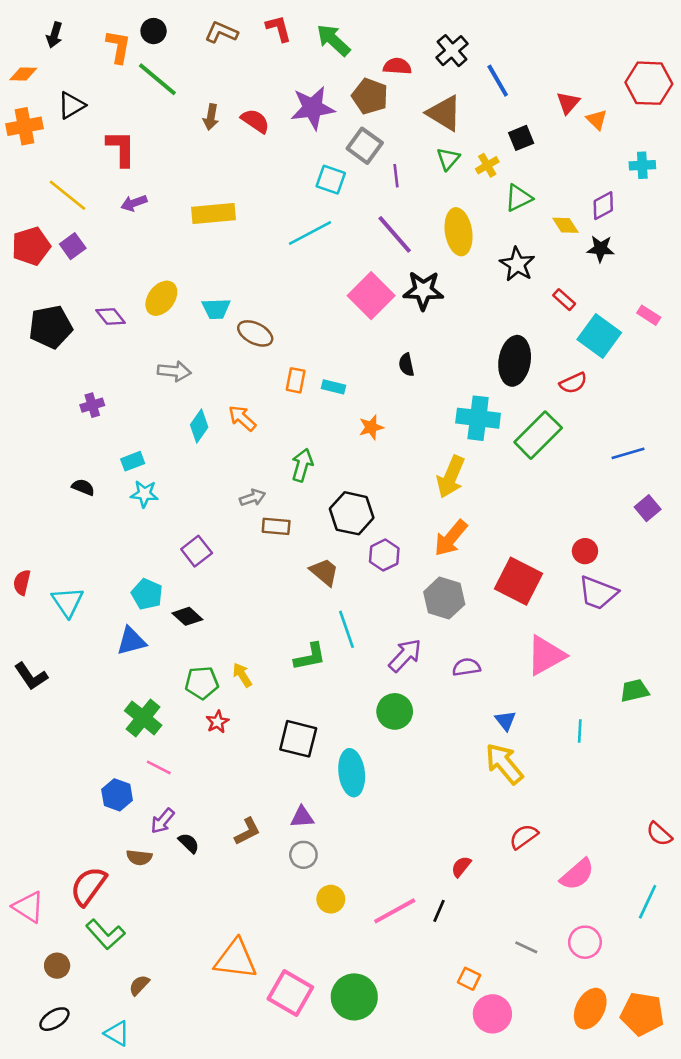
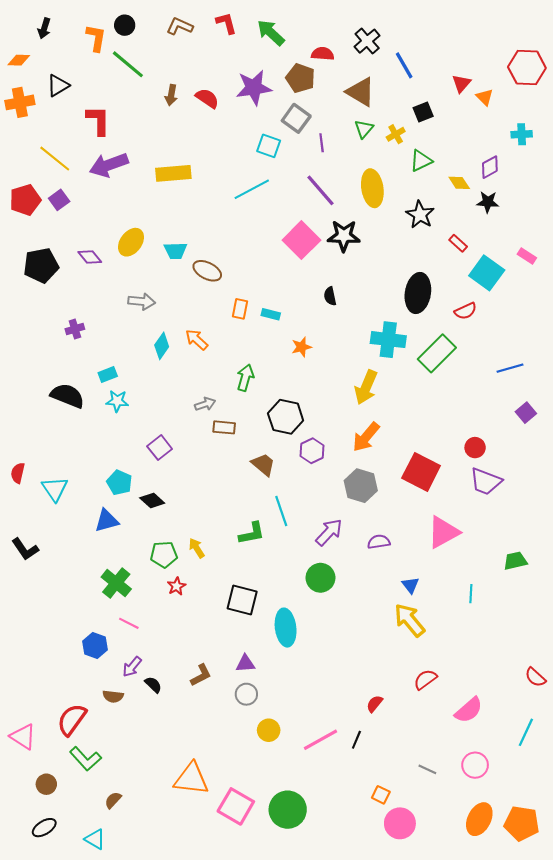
purple arrow: (134, 203) -> (109, 165), size x1.8
black semicircle: (83, 487) -> (67, 396), size x1.8

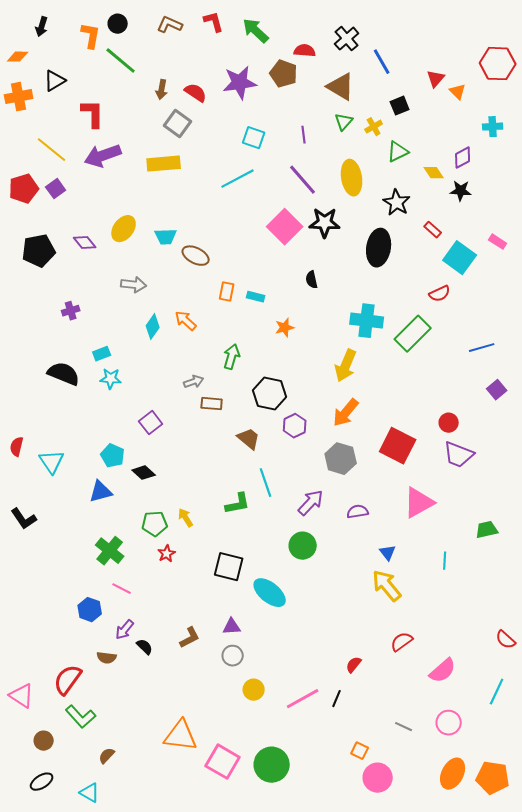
gray square: (296, 118) -> (178, 124), moved
black ellipse: (418, 293) -> (379, 248), moved
cyan ellipse: (286, 628) -> (270, 593), turned -44

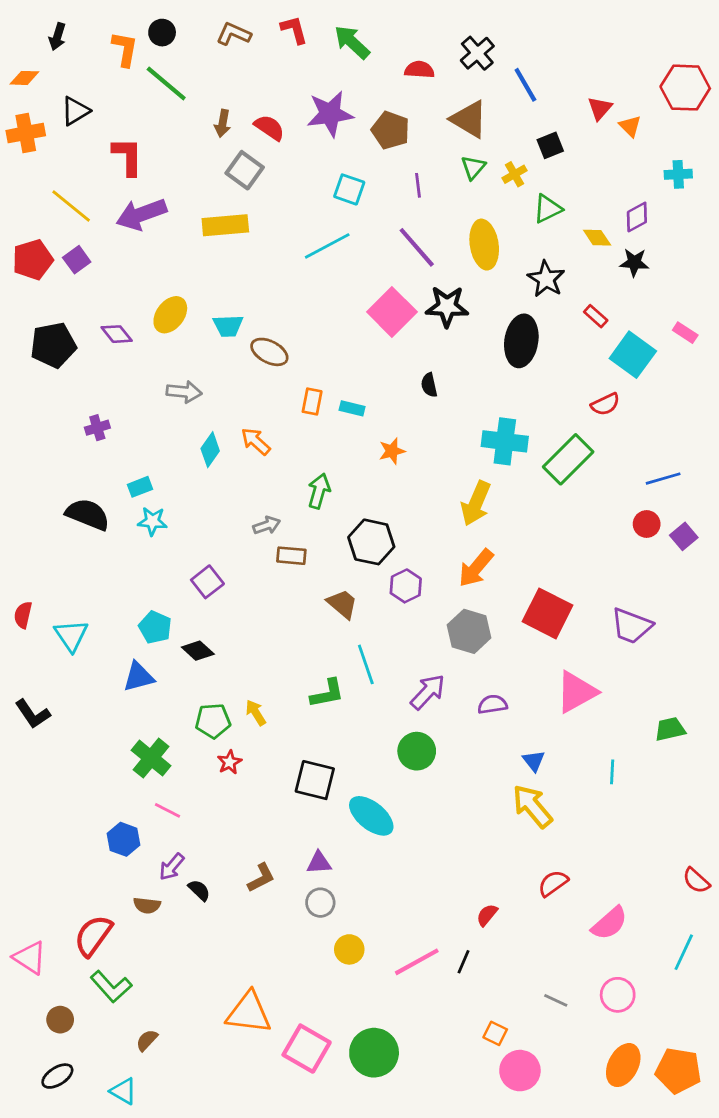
brown pentagon: (284, 74) -> (391, 130), moved
red circle: (449, 423) -> (647, 524), moved

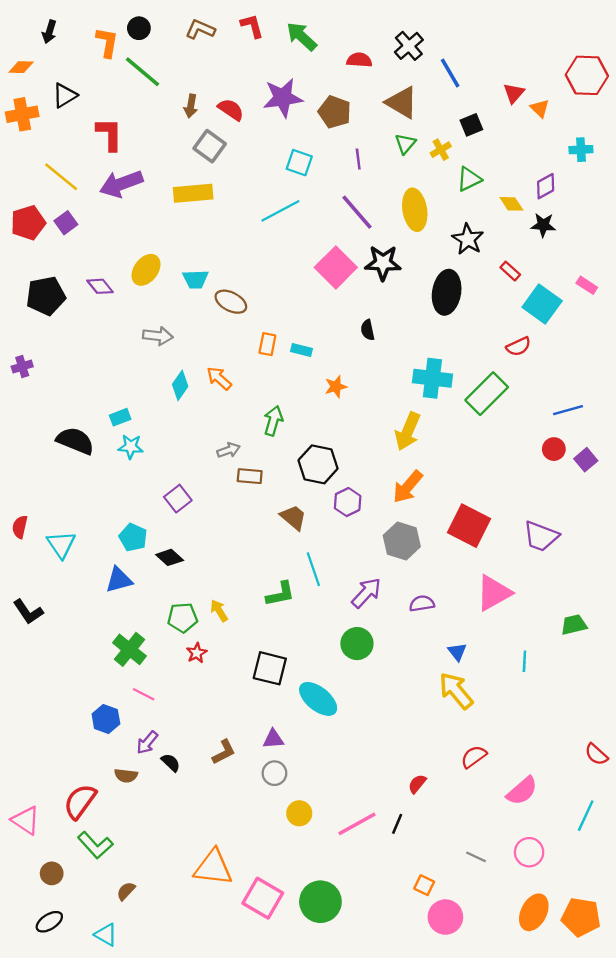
purple cross: (97, 428) -> (22, 367), moved

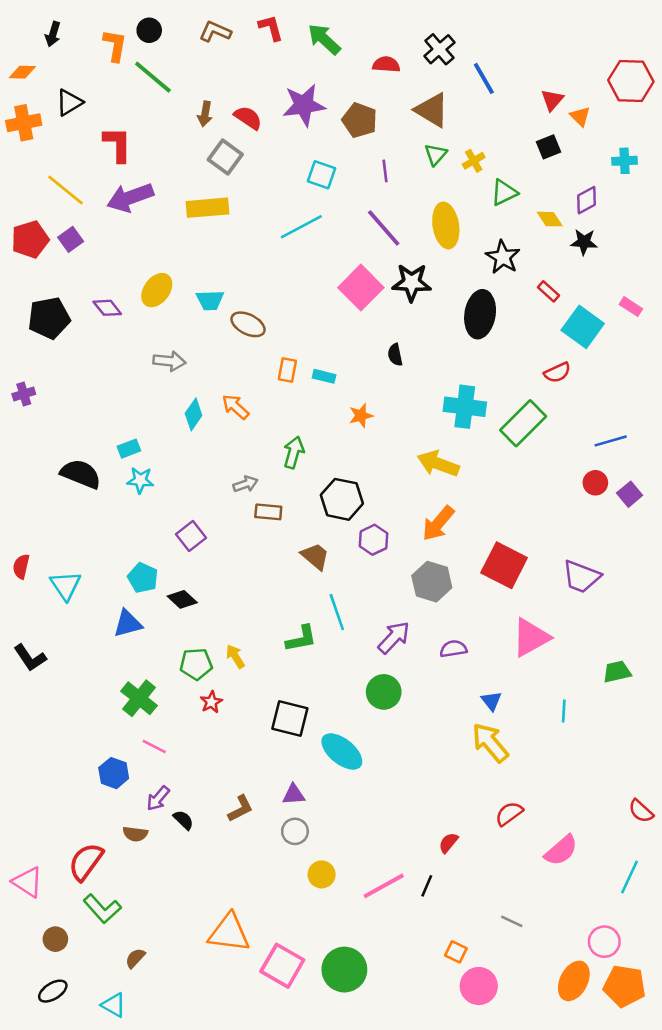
black square: (471, 125) -> (548, 147), moved
yellow arrow: (408, 431) -> (438, 464), turned 87
pink circle: (529, 852) -> (604, 942), moved

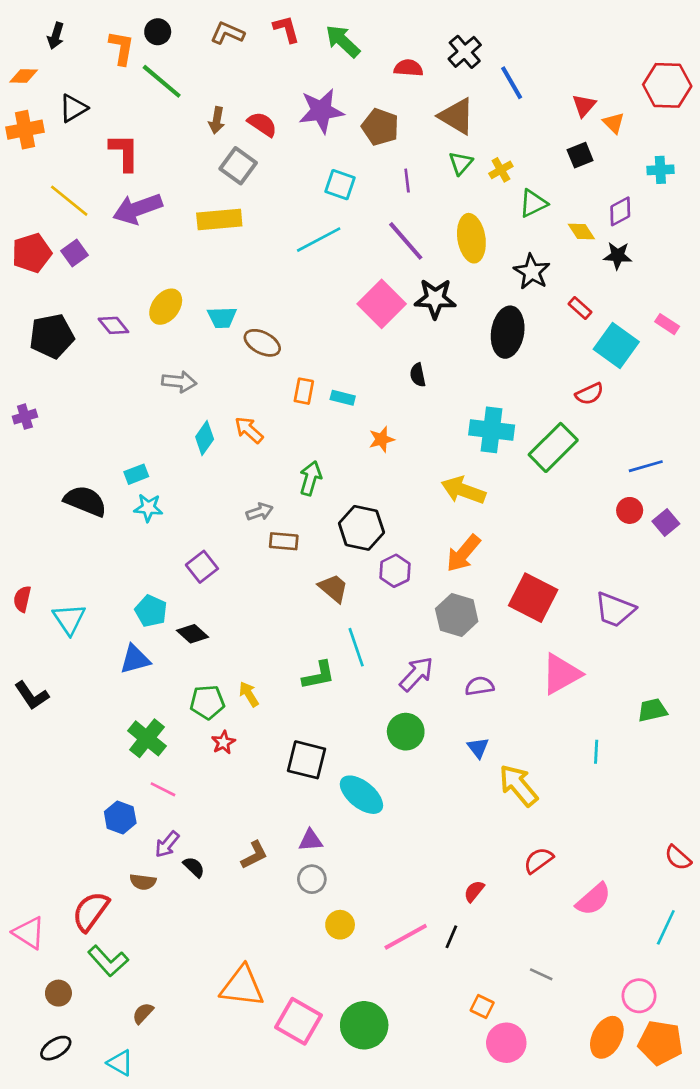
blue triangle: (491, 701) -> (478, 748), moved

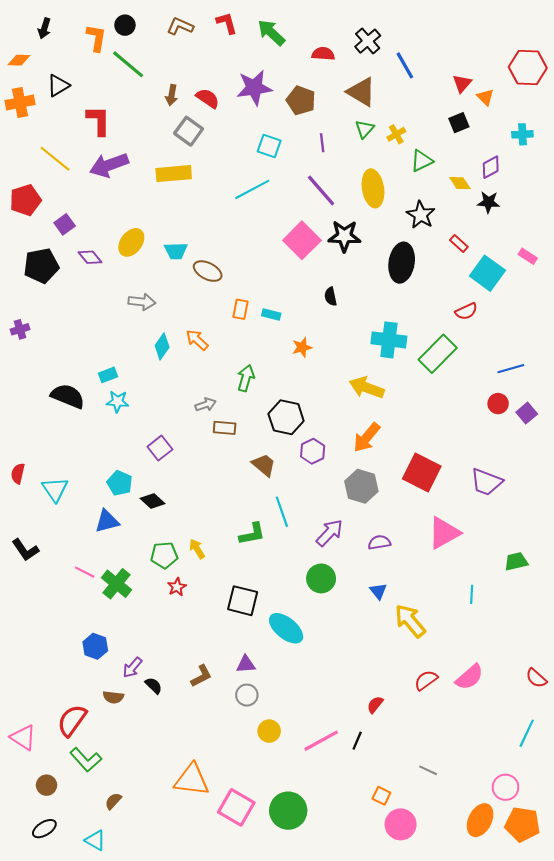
purple square: (75, 253) -> (65, 224), moved
pink line: (163, 789) -> (85, 572), moved
pink semicircle: (593, 899) -> (469, 677), moved

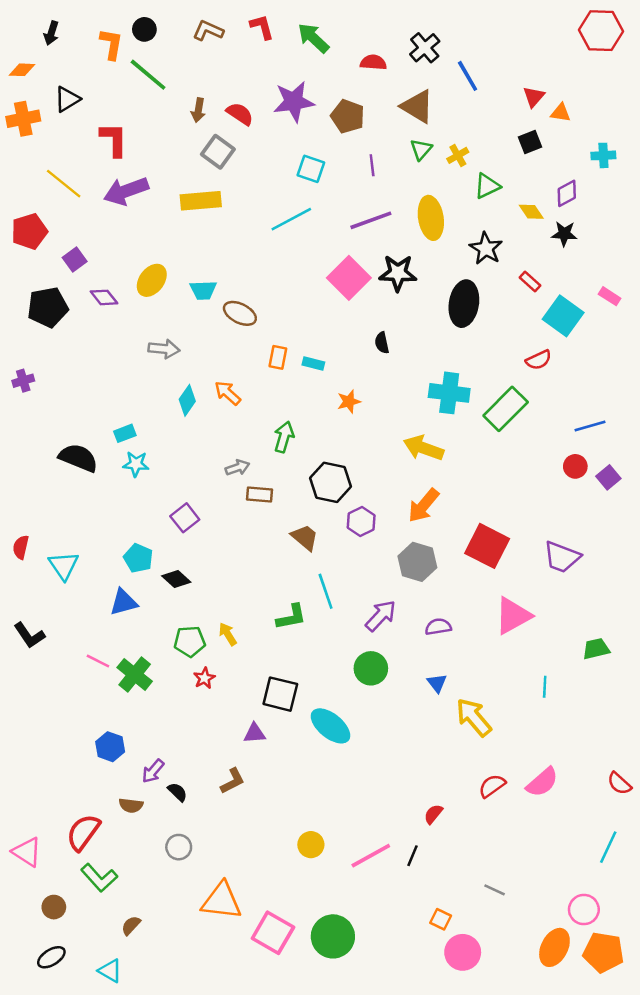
red hexagon: (528, 68) -> (601, 31), moved
orange triangle: (485, 97) -> (561, 113), turned -36
purple line: (321, 190) -> (371, 220), turned -69
purple triangle: (246, 664) -> (255, 733), moved
gray circle: (247, 695) -> (179, 847), moved

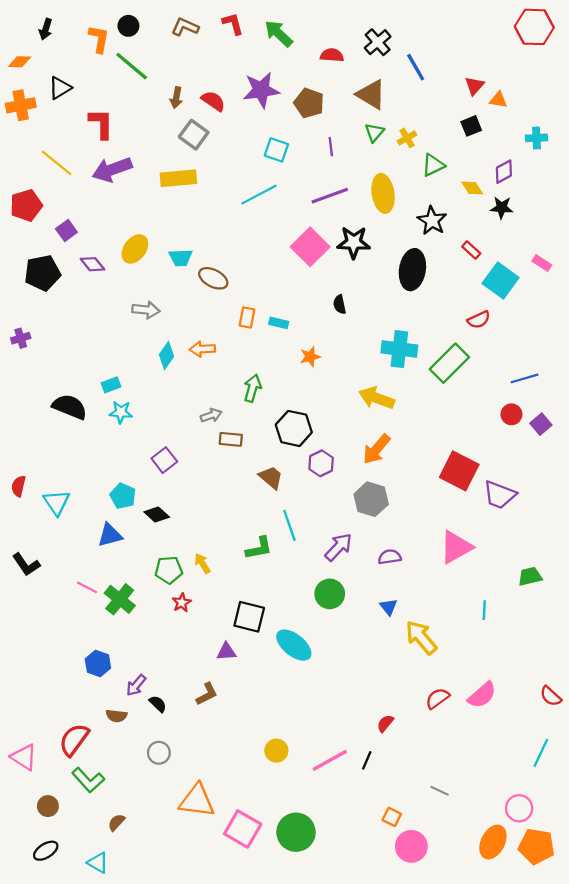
orange arrow: (228, 393) -> (202, 349), turned -45
red square: (487, 546) -> (459, 471), moved

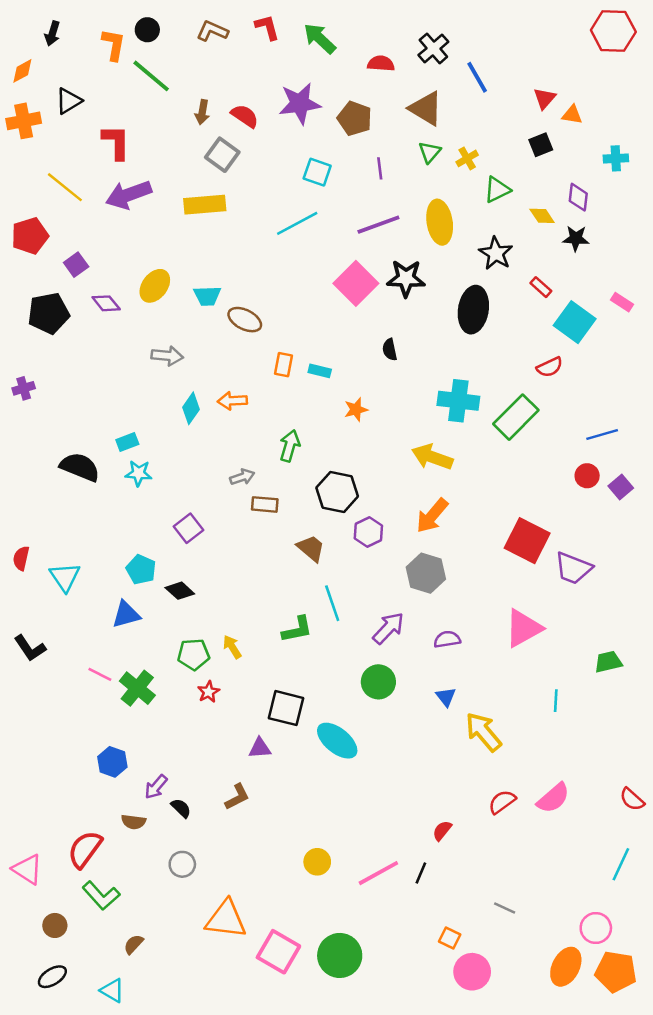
orange diamond: (20, 62) -> (22, 71), turned -30
purple diamond: (504, 172) -> (578, 197), turned -55

